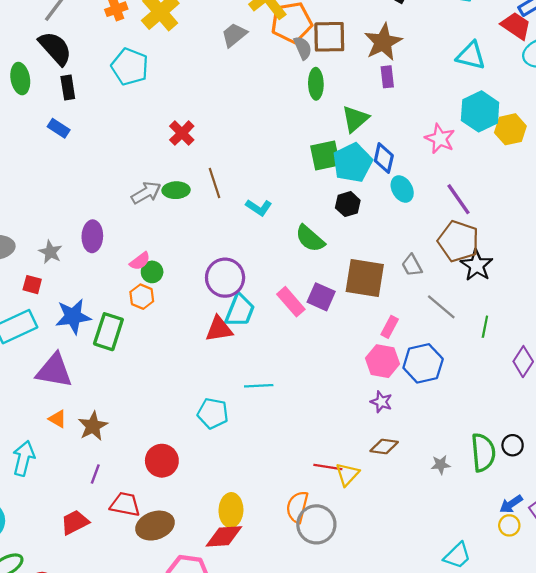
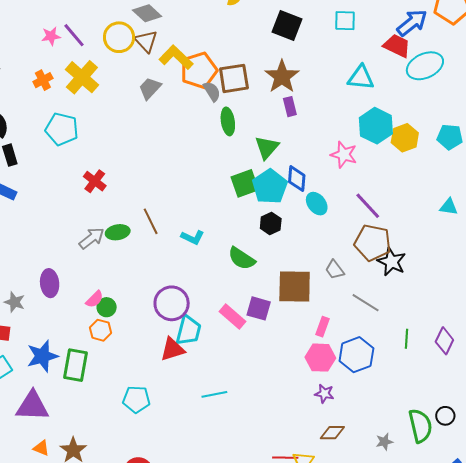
red cross: (182, 133) -> (95, 181), moved
green line: (485, 327) -> (406, 339), moved
cyan pentagon: (213, 413) -> (136, 399), moved

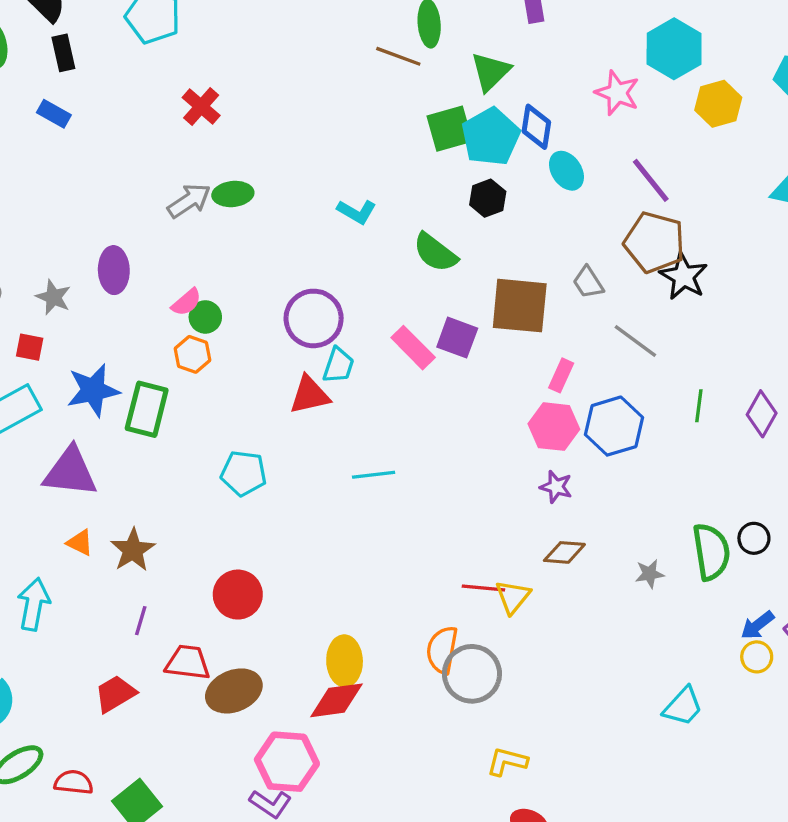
yellow hexagon: (405, 138) -> (718, 104), moved
brown line: (151, 221) -> (398, 56), moved, turned -48
cyan trapezoid: (188, 330) -> (338, 365), size x0.7

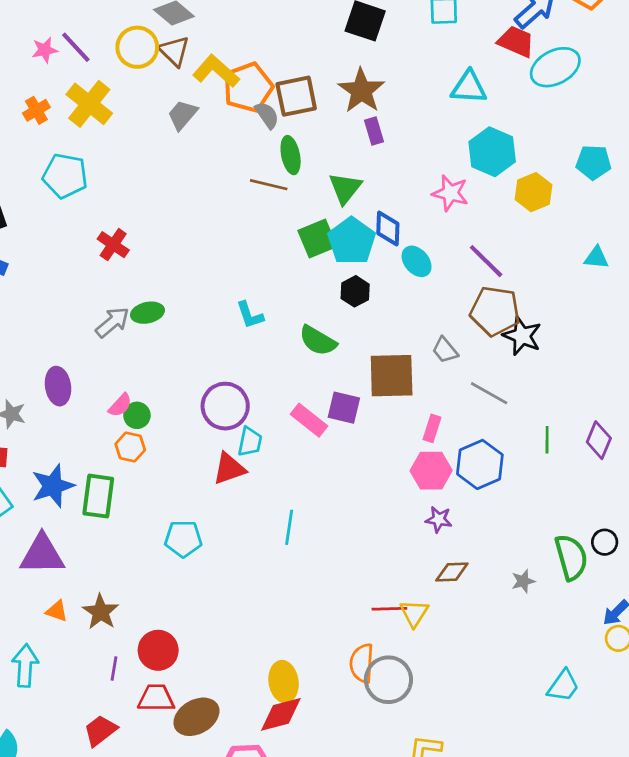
cyan L-shape: (357, 212) -> (250, 315), turned 48
cyan line: (374, 475) -> (289, 527), turned -68
red circle: (238, 595) -> (158, 650), moved

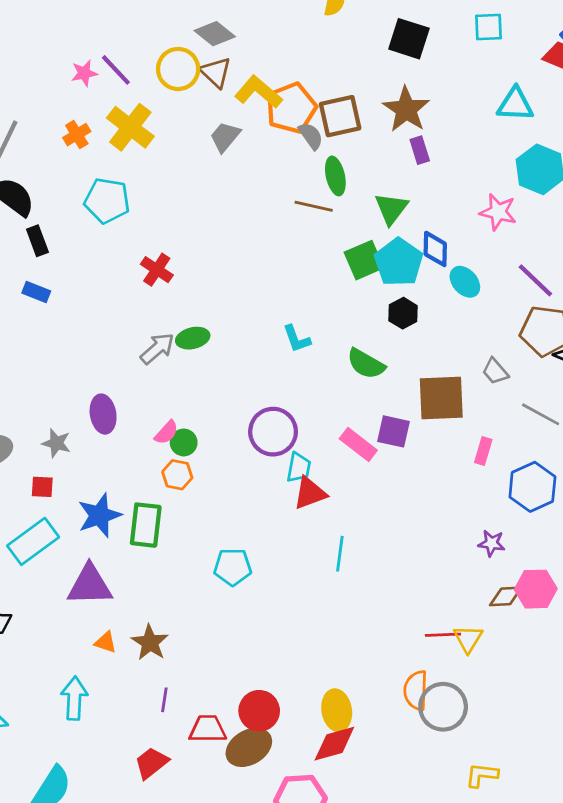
red triangle: (229, 469) -> (310, 493), moved
pink hexagon: (431, 471) -> (536, 589), moved
red circle: (158, 650) -> (259, 711), moved

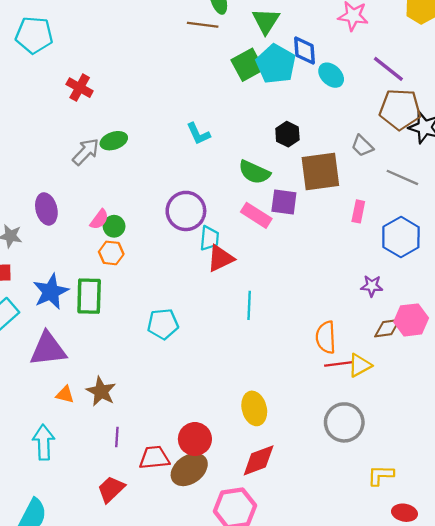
black hexagon: (403, 313) -> (287, 134), moved
green semicircle: (366, 364) -> (254, 172), moved
yellow triangle: (468, 639) -> (360, 365), turned 35
orange semicircle: (416, 690) -> (326, 337), moved
yellow ellipse: (337, 710) -> (254, 408), moved

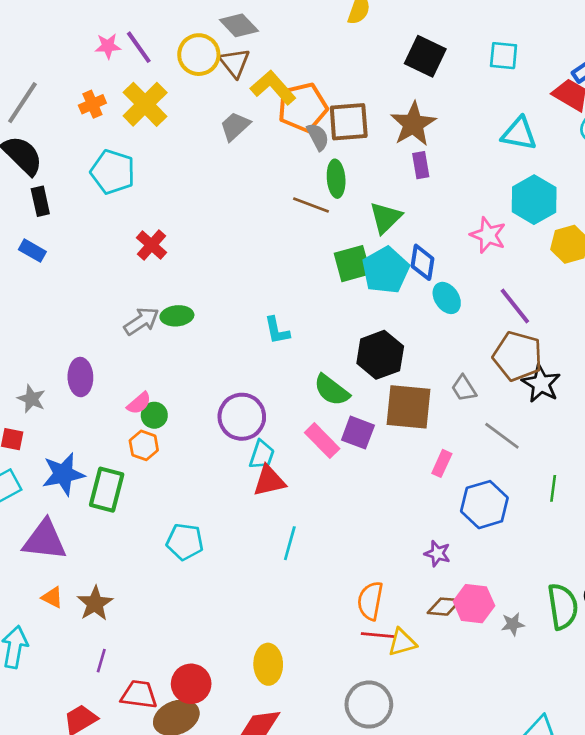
black hexagon: (287, 134) -> (380, 355), size x1.6

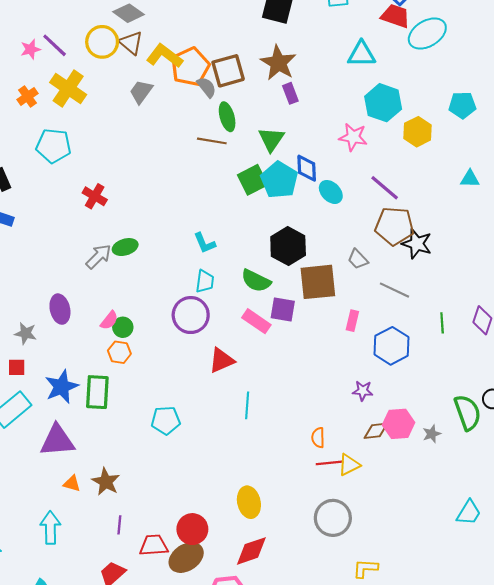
cyan trapezoid: (262, 455) -> (205, 281), moved
orange semicircle: (370, 601) -> (318, 438), size x0.7

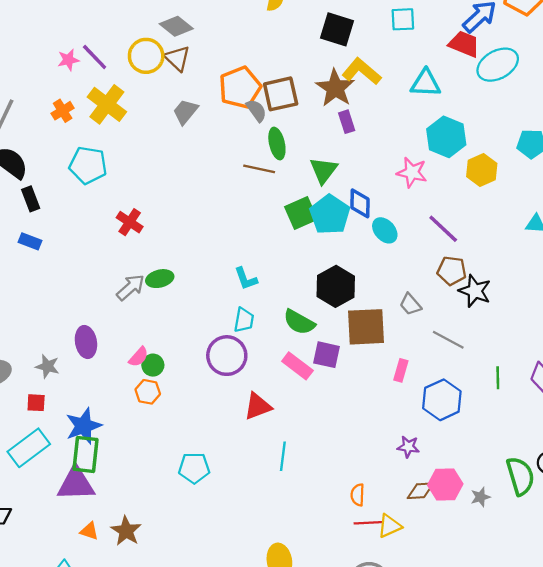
yellow L-shape: (164, 56) -> (362, 71), moved
brown pentagon: (394, 226) -> (452, 271), size x0.7
green rectangle: (97, 392) -> (85, 454), moved

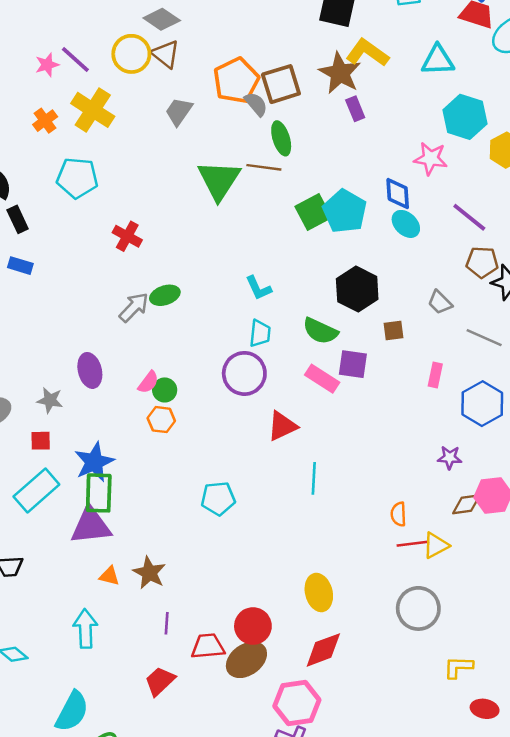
green triangle: (323, 170) -> (219, 180), moved, size x1.4
blue diamond: (360, 203) -> (398, 194), moved
brown square: (366, 327) -> (393, 331), size x0.5

